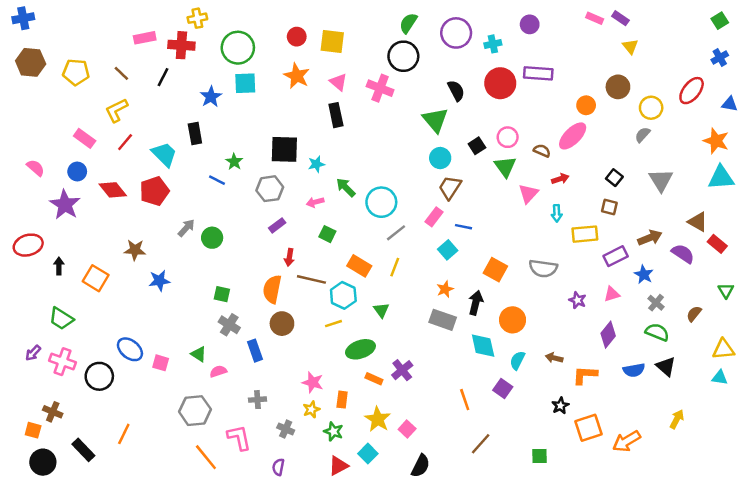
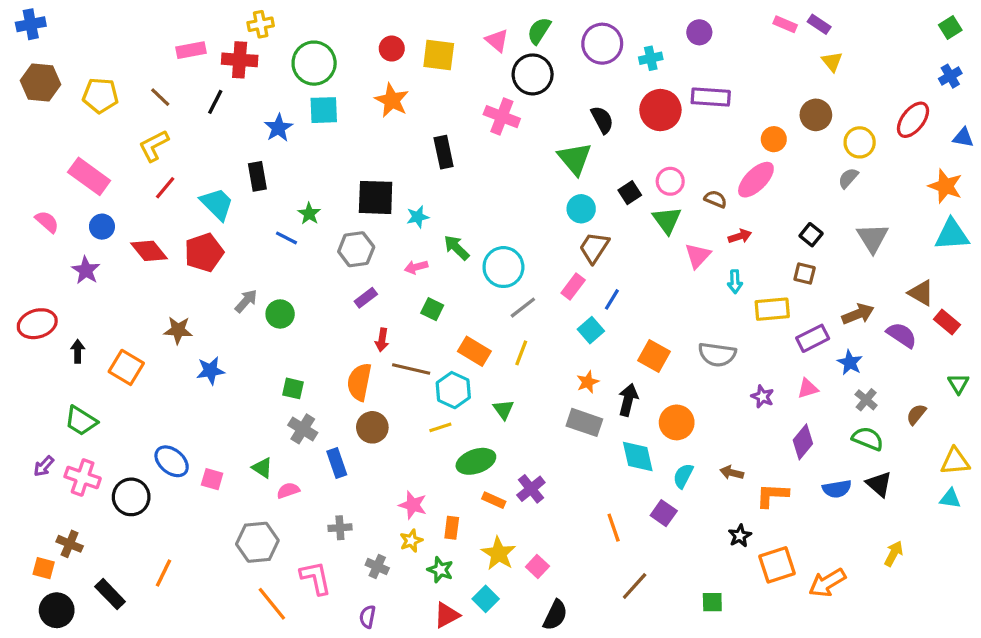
pink triangle: (338, 82) -> (497, 40), moved
pink rectangle: (85, 138) -> (89, 176), moved, size x1.4
purple star: (65, 205) -> (86, 270), size x0.7
blue line: (463, 227) -> (612, 299), turned -70

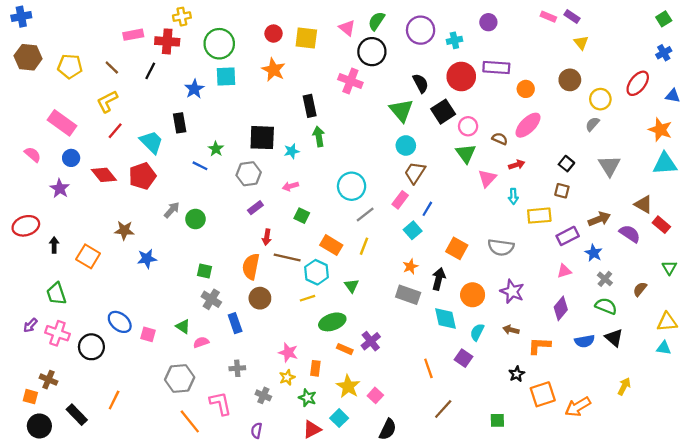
orange circle: (774, 139) -> (526, 89), moved
black square: (630, 193) -> (443, 112), moved, size x1.5
green arrow: (457, 248) -> (319, 136), moved, turned 36
purple star: (762, 397) -> (512, 291), moved, size x1.5
green trapezoid: (81, 421) -> (56, 294), turned 40

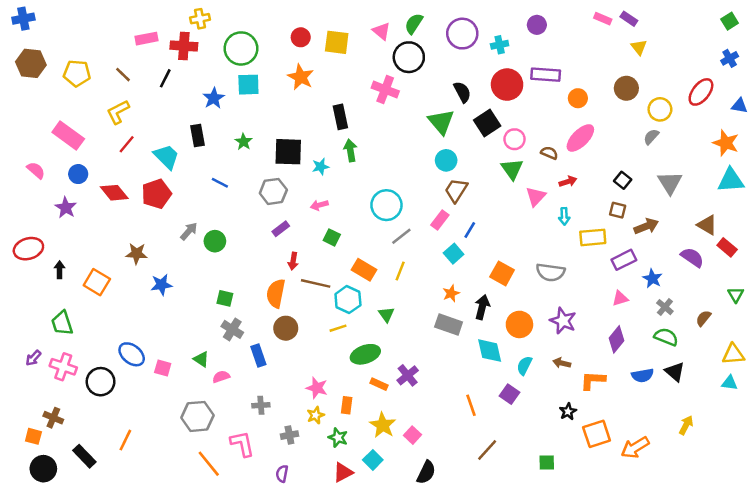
green star: (216, 149) -> (243, 142), moved
brown arrow: (599, 219) -> (646, 226), moved
gray cross: (263, 395) -> (289, 435), turned -35

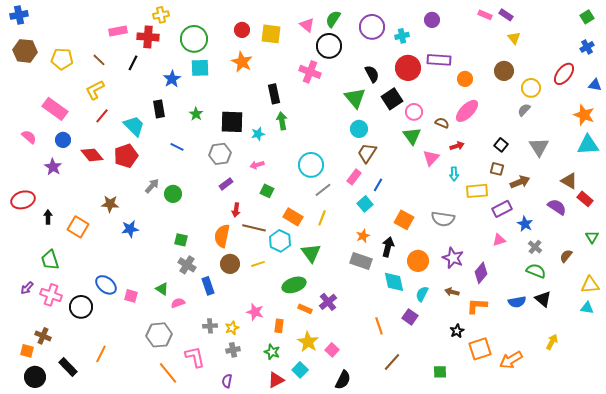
green triangle: (386, 315) -> (311, 253), size x1.5
yellow line: (338, 328) -> (258, 264), moved
purple diamond: (616, 339) -> (481, 273), moved
yellow star: (316, 415) -> (232, 328), moved

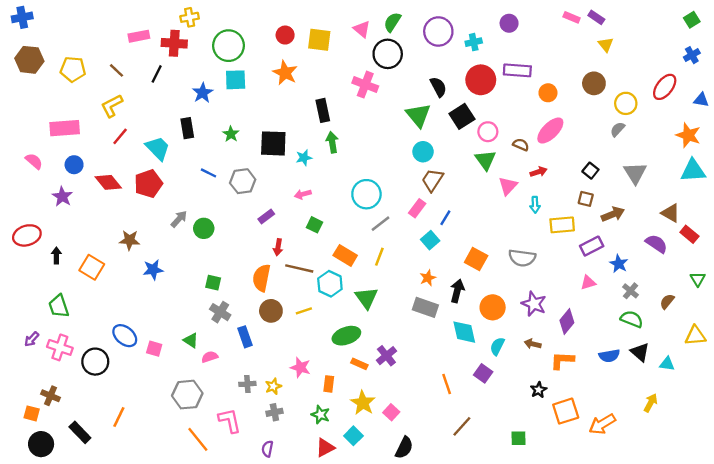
pink rectangle: (55, 109) -> (65, 128), turned -40
gray hexagon: (220, 154) -> (243, 181), moved
cyan triangle: (587, 308) -> (667, 364), moved

